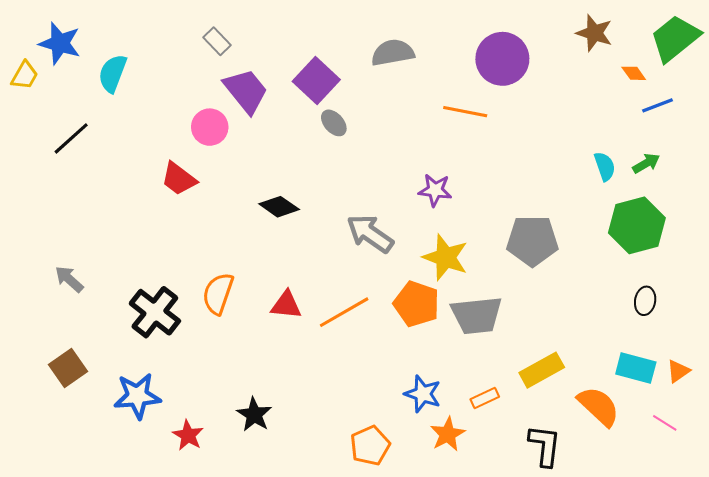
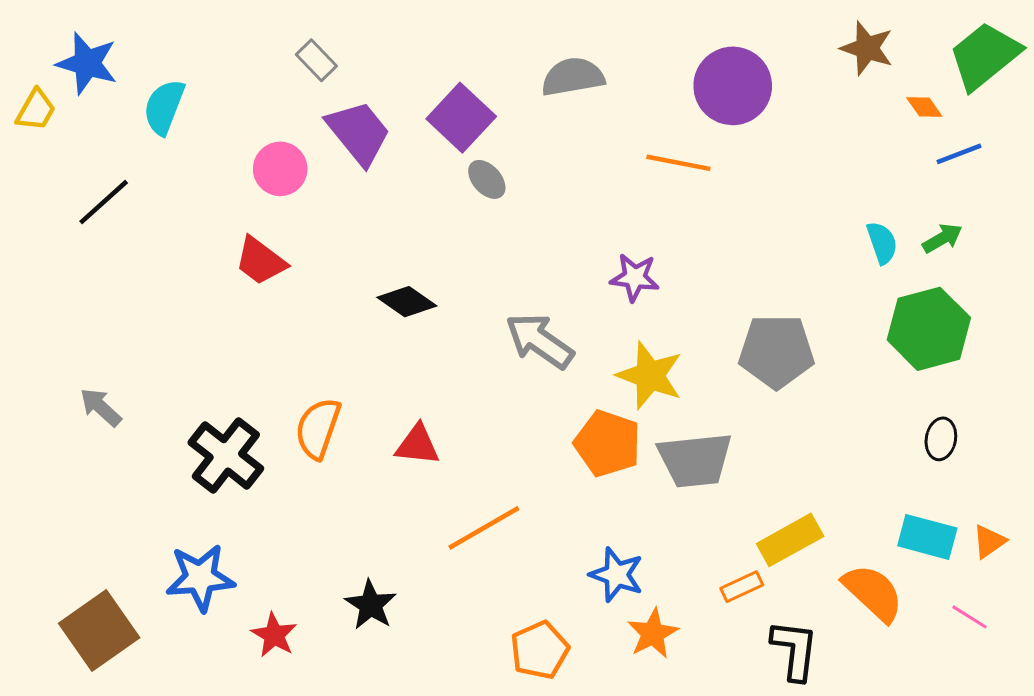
pink circle: (210, 127) -> (280, 169), moved
orange line: (344, 312) -> (484, 528), moved
brown square: (68, 368) -> (99, 630), moved, size x1.4
orange rectangle: (485, 398) -> (742, 587), moved

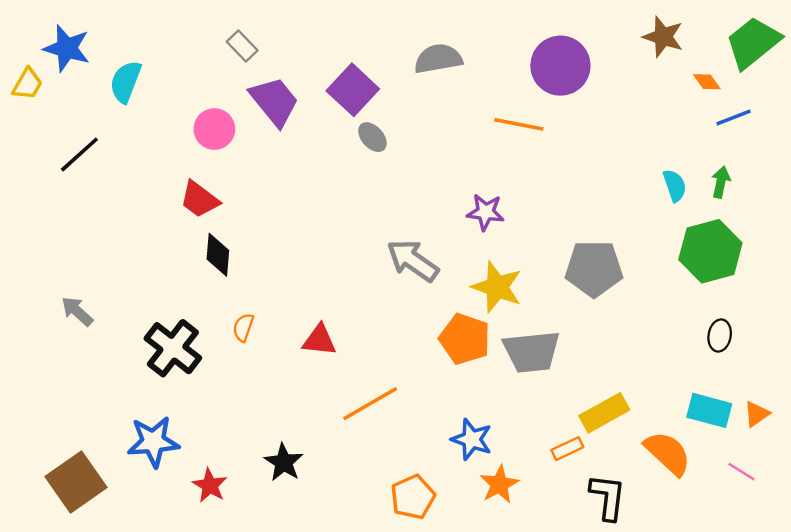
green arrow: (942, 238) -> (721, 182), turned -48
black diamond: (407, 302) -> (218, 255), moved, turned 60
orange semicircle: (318, 428) -> (243, 327), size x0.6

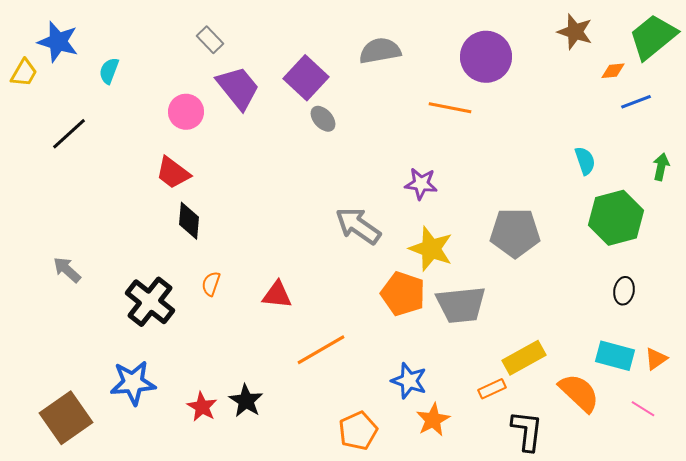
cyan semicircle: (126, 82) -> (109, 71), size x0.7
orange diamond: (707, 82) -> (613, 71), turned -60
green arrow: (721, 182) -> (661, 167), moved
red star: (210, 485) -> (202, 407), moved

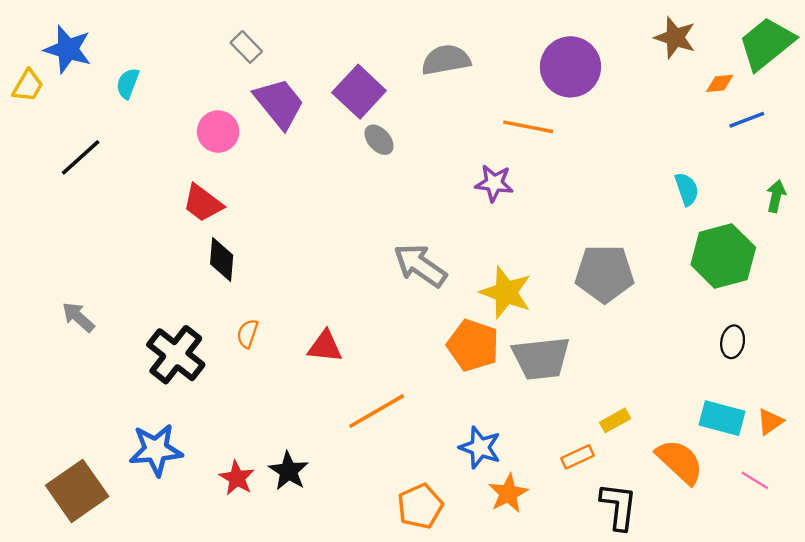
purple star: (421, 184) -> (494, 183), moved
yellow rectangle: (524, 358) -> (615, 420), size x0.6

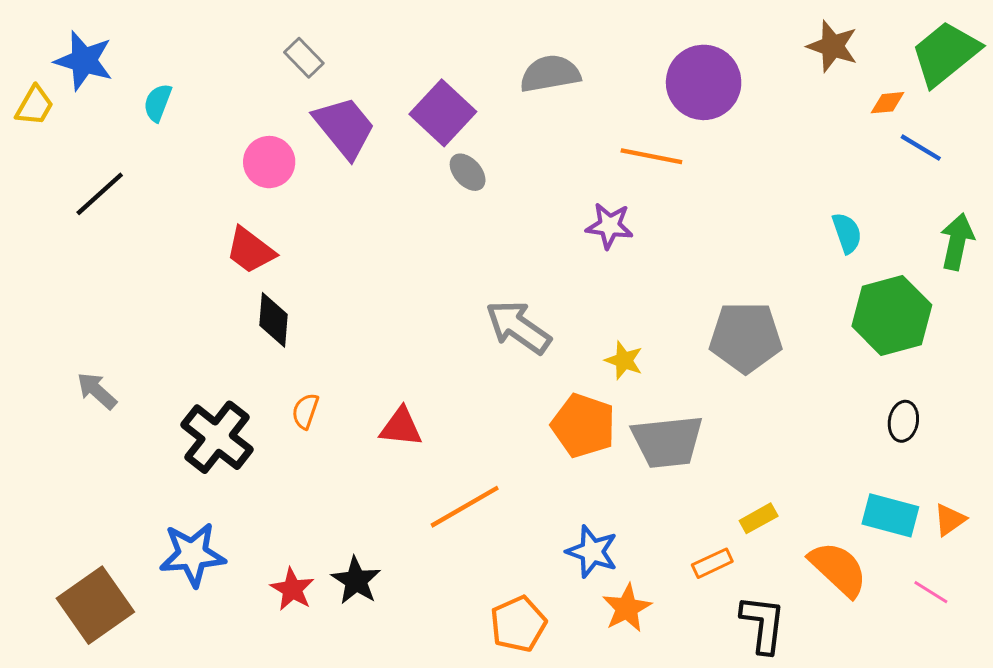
blue line: (747, 120) -> (921, 148), turned 52
green arrow: (776, 196) -> (957, 242), size x1.4
yellow star: (506, 292) -> (624, 360), size x0.6

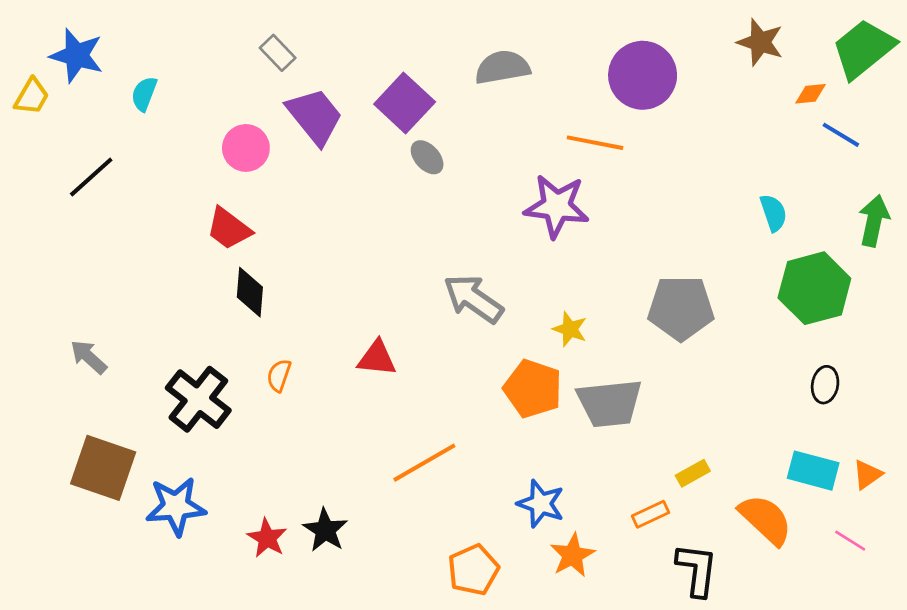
purple star: (609, 226) -> (557, 206), size x1.5
red triangle: (401, 427) -> (377, 358), moved
brown square: (95, 605) -> (103, 468), moved, turned -36

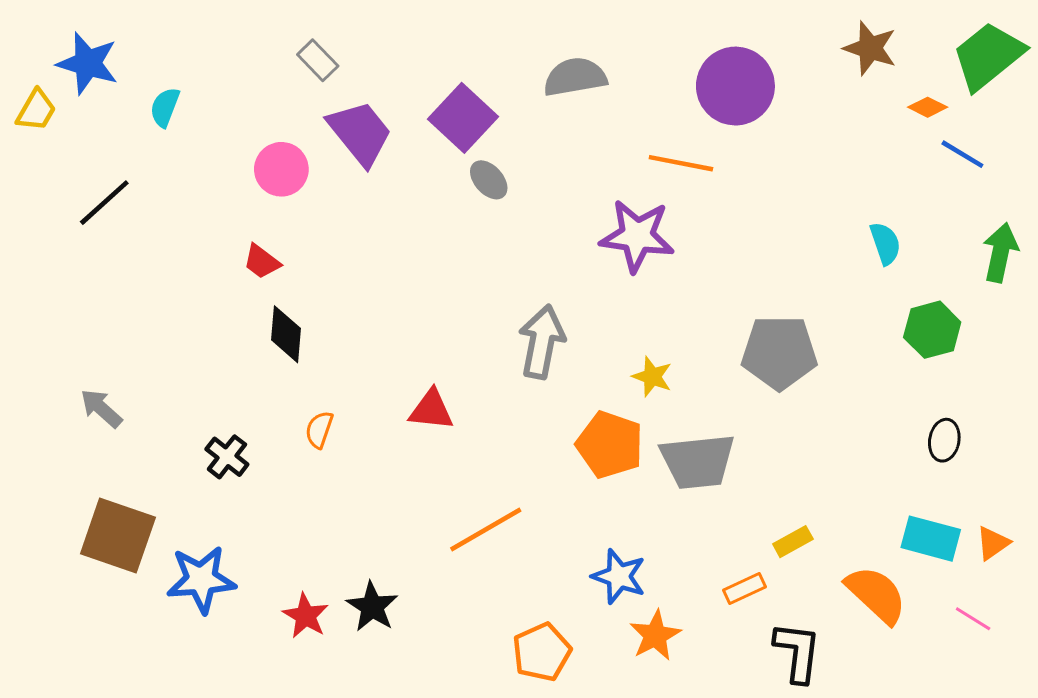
orange diamond: (810, 94) -> (928, 107), turned 32
red trapezoid: (229, 229) -> (262, 262), size x0.7
green hexagon: (814, 288) -> (932, 330), size x0.7
gray arrow: (473, 299) -> (542, 342), turned 66
black cross: (198, 399) -> (227, 457), size x0.6

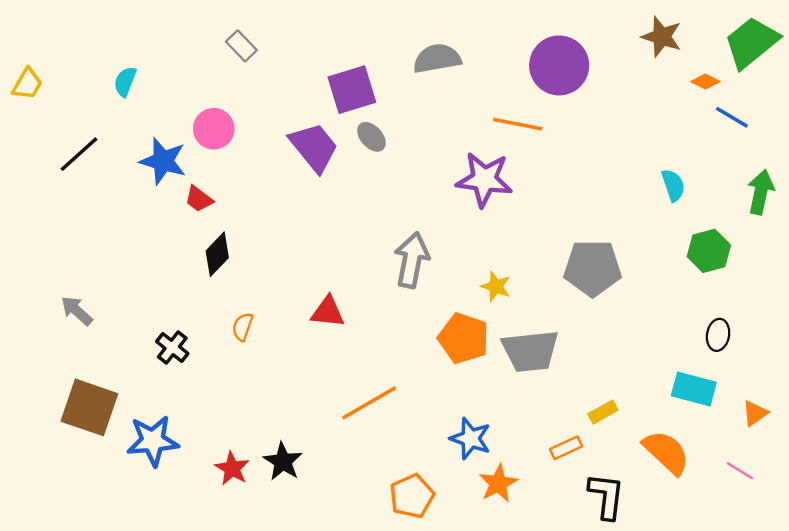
blue star: (88, 63) -> (163, 161), moved
purple square: (463, 118) -> (352, 90), turned 30
purple trapezoid: (360, 133) -> (314, 147), moved
black diamond: (286, 334) -> (217, 254), turned 39
cyan rectangle: (931, 539) -> (694, 389), moved

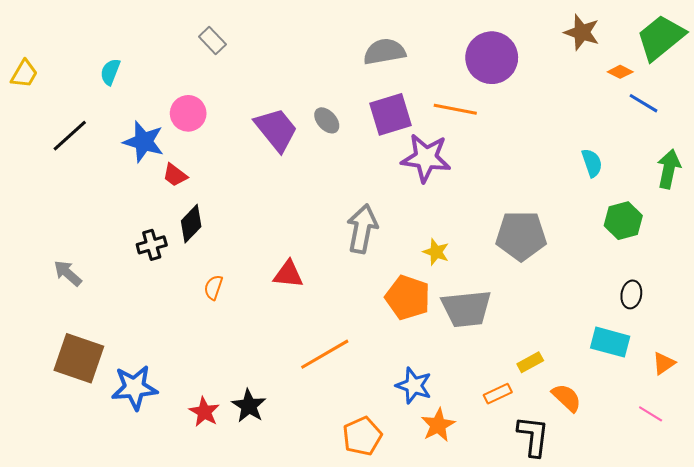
purple square: (352, 90) -> (391, 114), moved
black cross: (172, 348) -> (152, 245), moved, turned 36
orange semicircle: (666, 452) -> (567, 398), moved, size x0.7

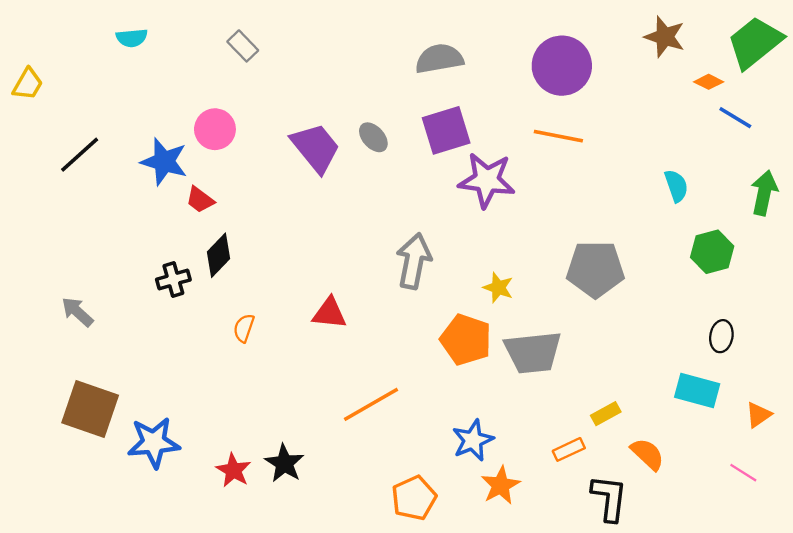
cyan semicircle: (110, 72) -> (132, 38), moved, turned -116
orange line: (455, 109) -> (558, 136), moved
blue star: (414, 386) -> (473, 440), turned 30

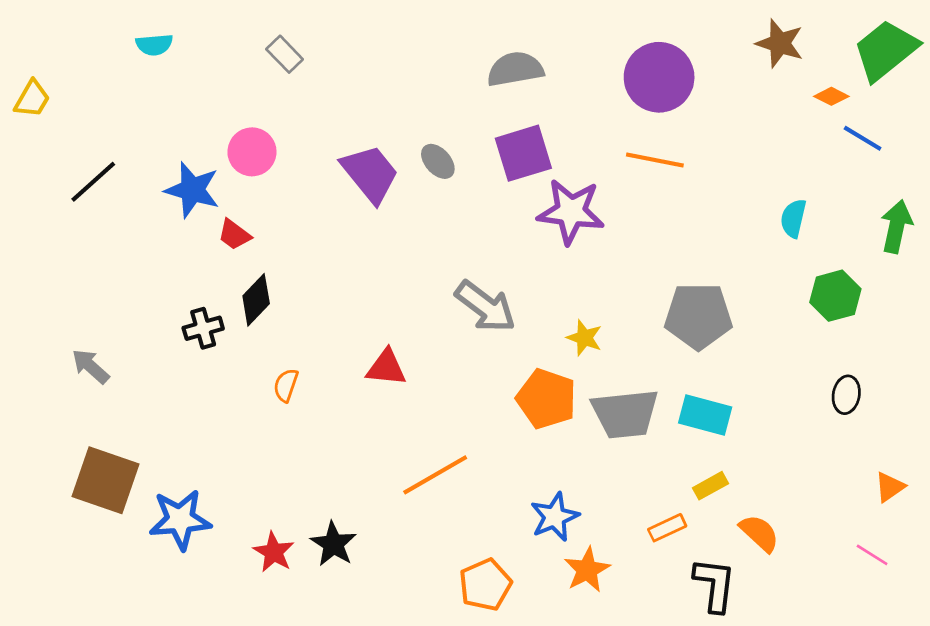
cyan semicircle: (676, 186) -> (793, 218), turned -148
gray arrow: (414, 261) -> (485, 307), turned 116
cyan rectangle: (697, 391) -> (705, 415), moved

